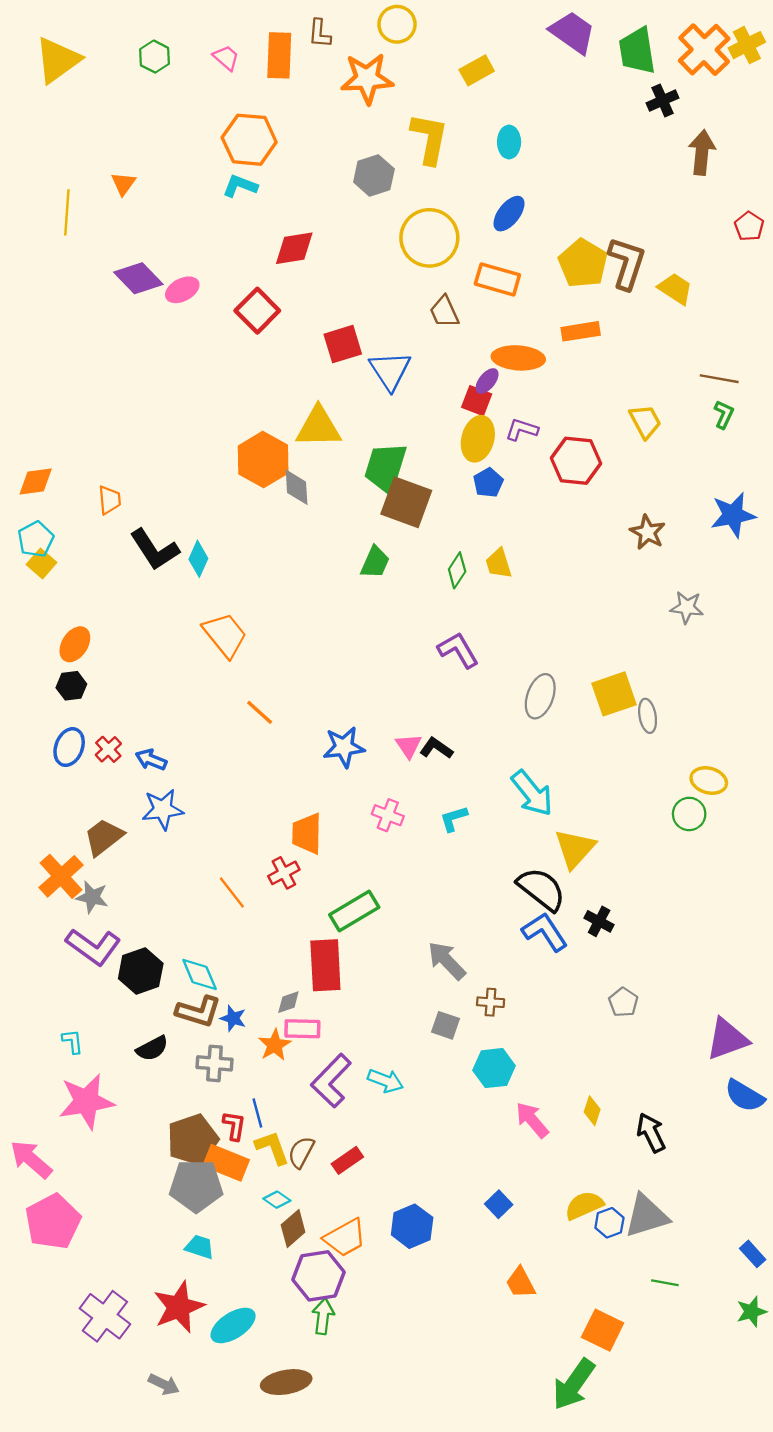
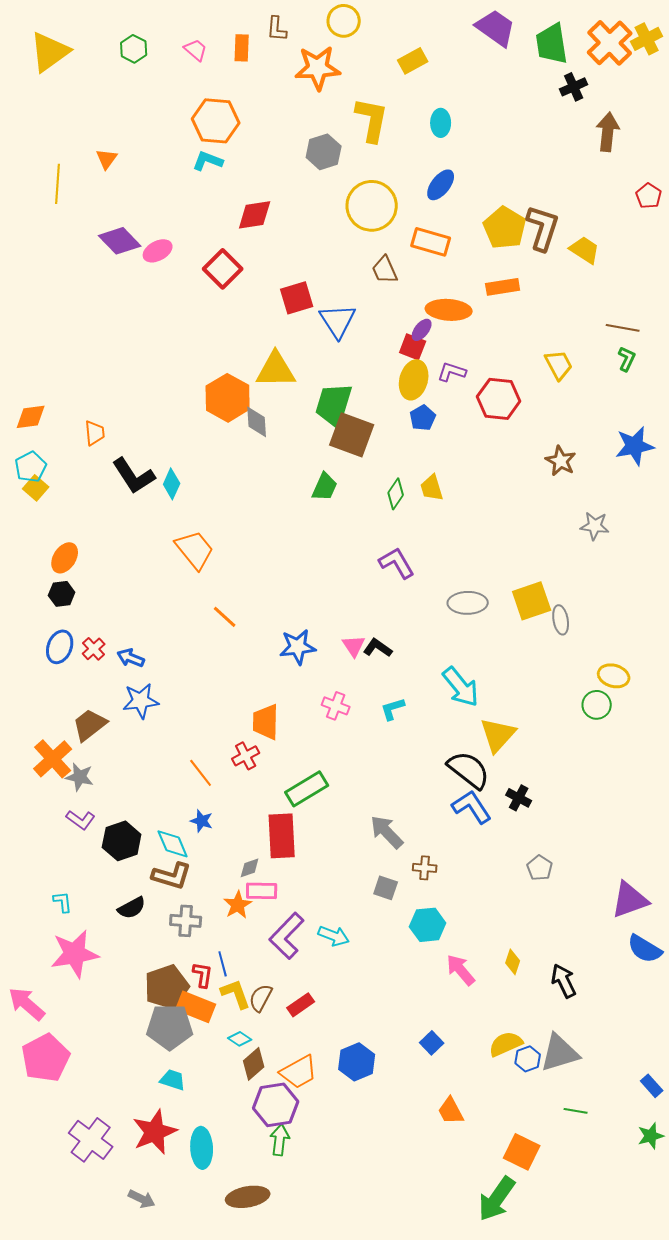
orange rectangle: (279, 55) -> (242, 48), size x0.7
gray ellipse: (540, 696) -> (468, 603), turned 69
purple L-shape: (93, 947) -> (81, 820), size x0.6
blue star: (233, 1018) -> (202, 821), moved
cyan ellipse: (233, 1325) -> (202, 1148), turned -60

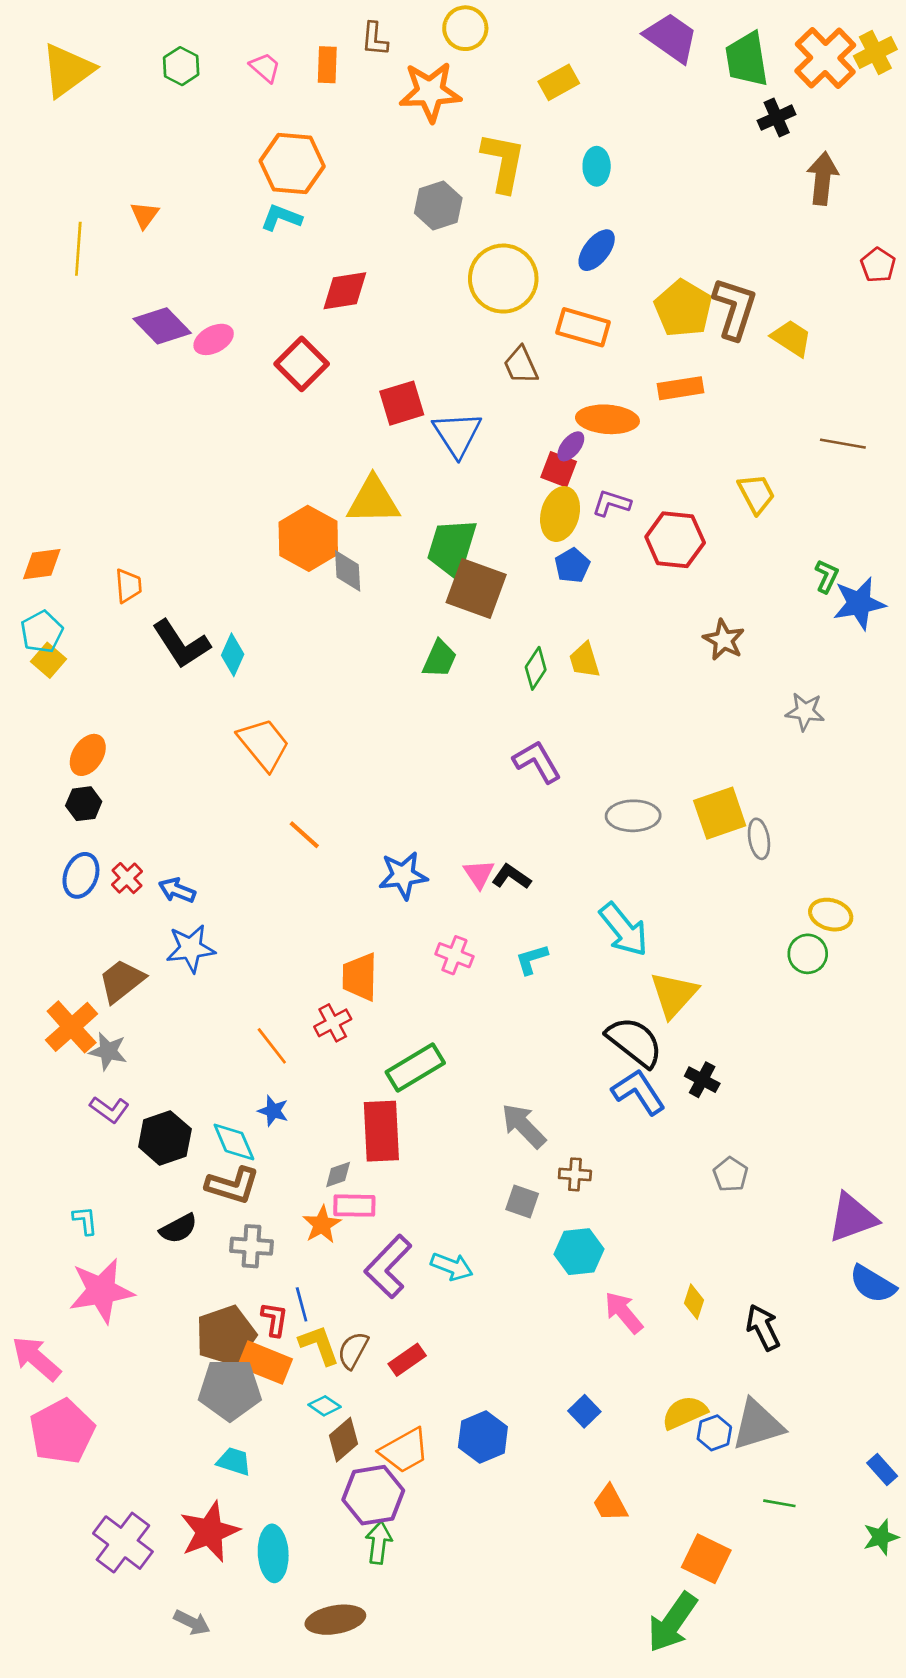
green L-shape: (627, 359) -> (827, 576), moved
brown star: (561, 461) -> (724, 640), moved

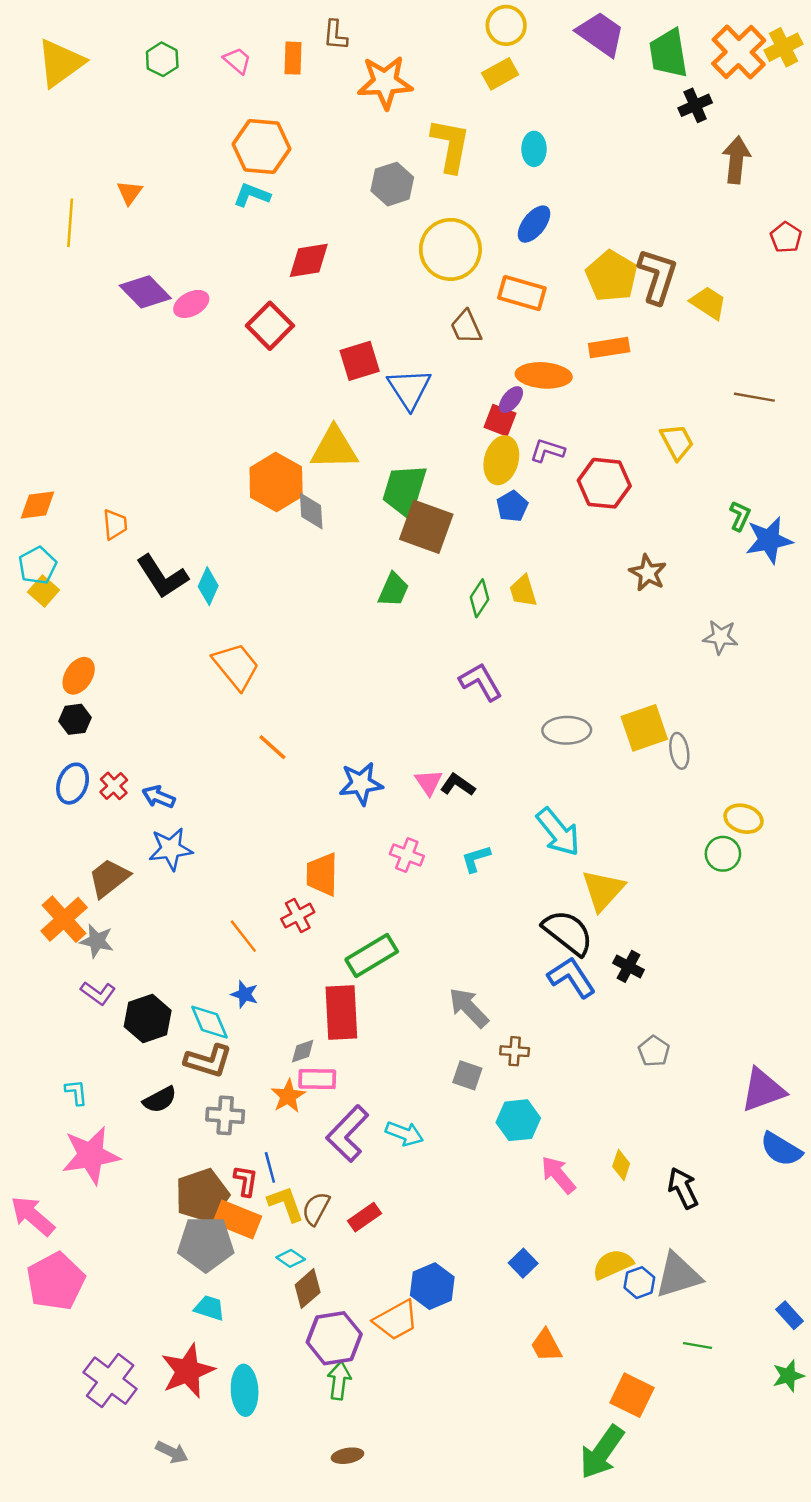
yellow circle: (465, 28) -> (506, 25), moved
orange trapezoid: (404, 1451) -> (396, 1320), moved
brown ellipse: (335, 1620) -> (347, 1456), moved, size x0.6

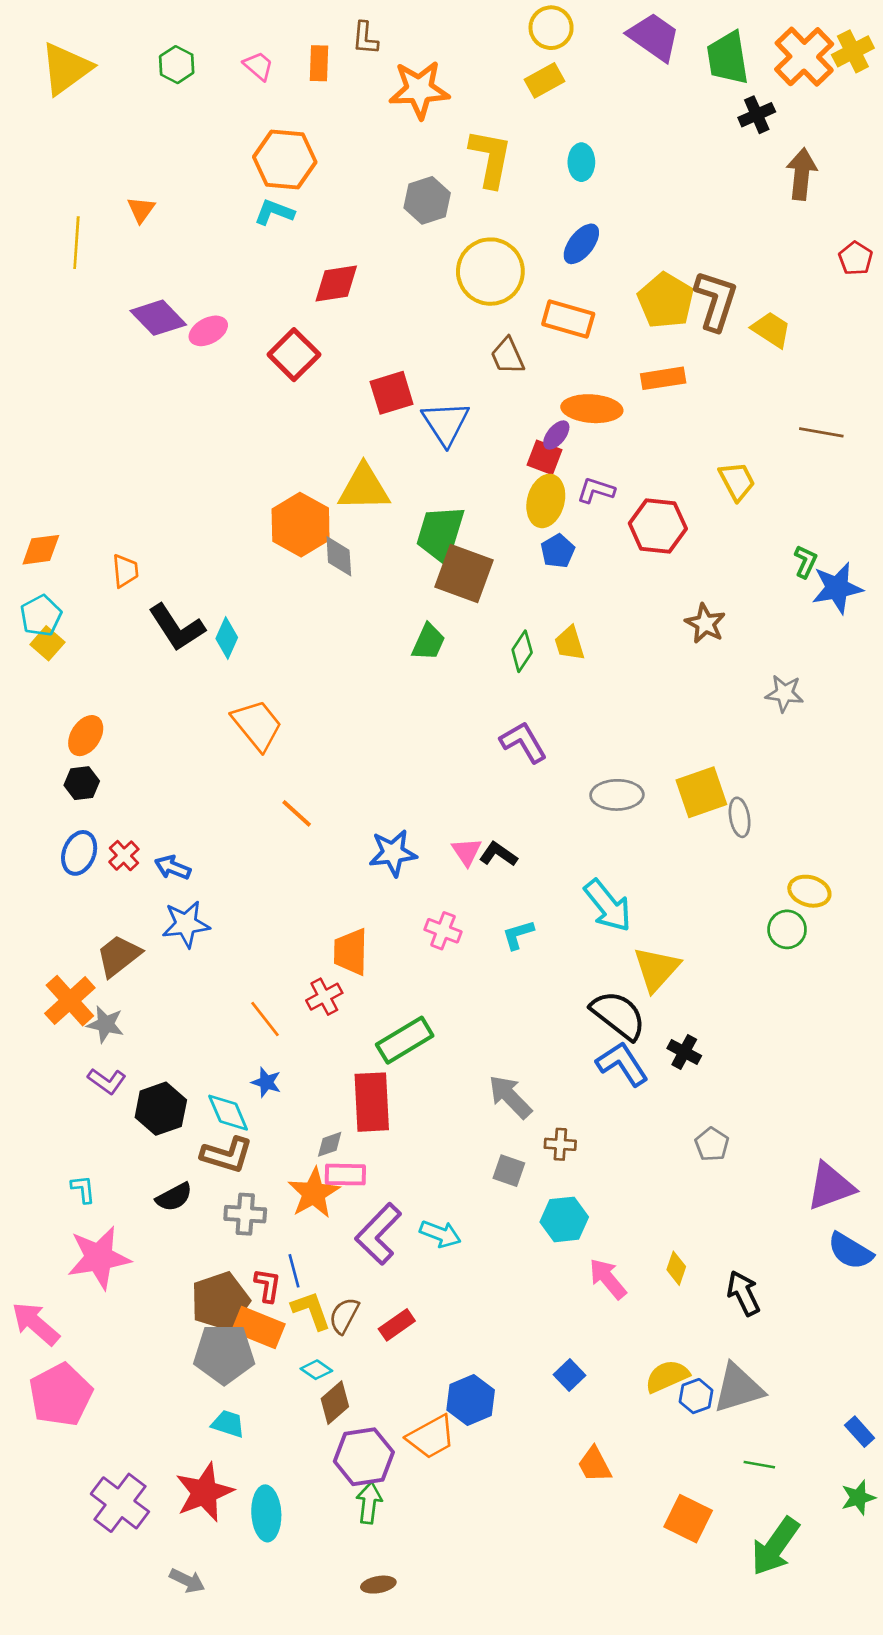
orange star: (288, 1096) -> (314, 1193), size x1.4
green arrow: (602, 1452) -> (775, 1546), moved

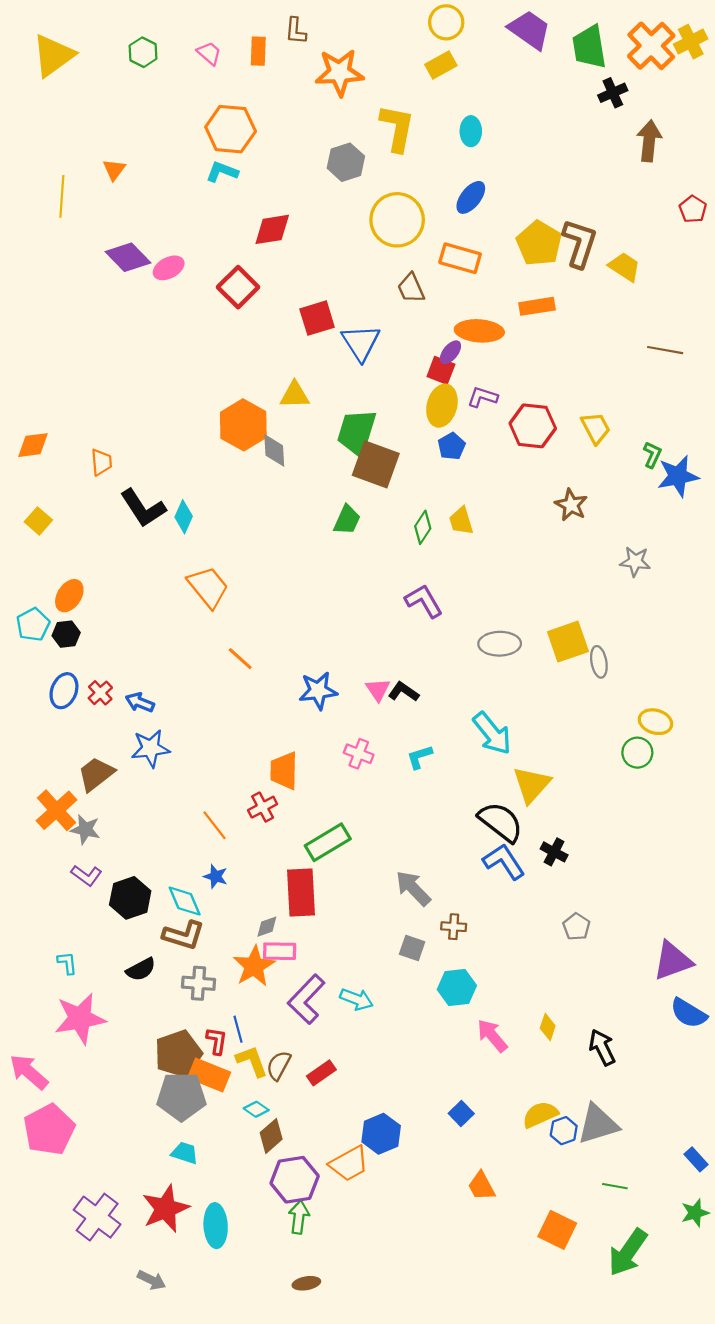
yellow trapezoid: (737, 481) -> (596, 428), moved
yellow triangle: (364, 488) -> (295, 395), size x0.7
cyan pentagon: (41, 616) -> (33, 624), moved

